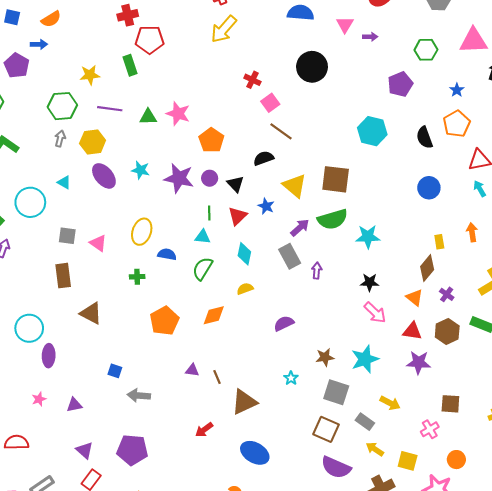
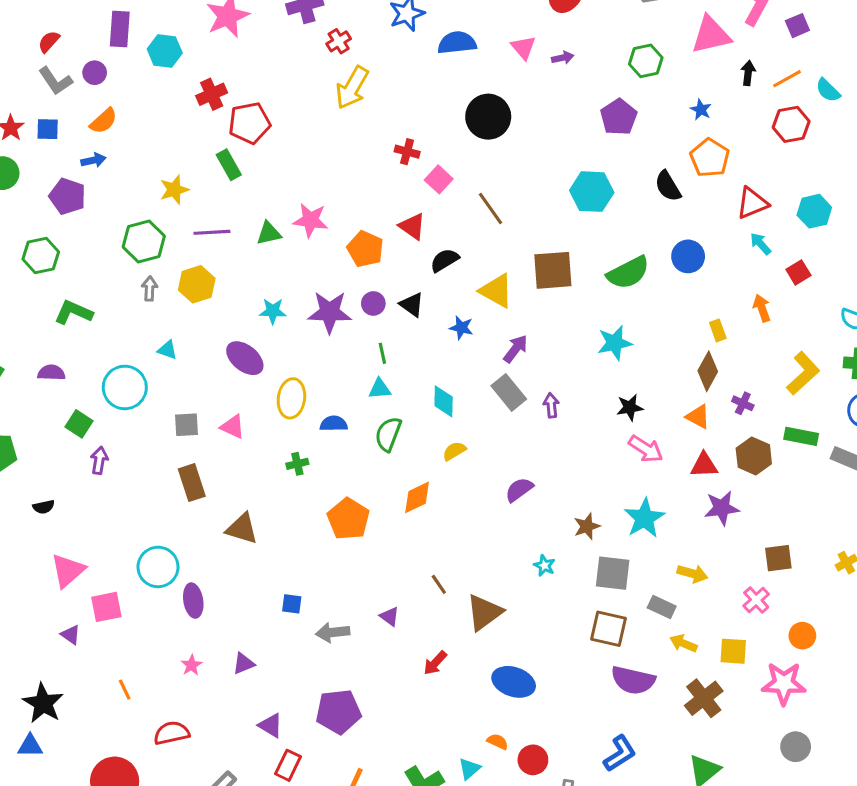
brown line: (281, 131) -> (490, 208), moved, turned 30
purple ellipse: (104, 176) -> (245, 358), moved
red triangle: (238, 216) -> (412, 226), moved, turned -30
green semicircle: (333, 219) -> (628, 273), moved
purple triangle: (192, 370) -> (390, 616), moved, turned 40

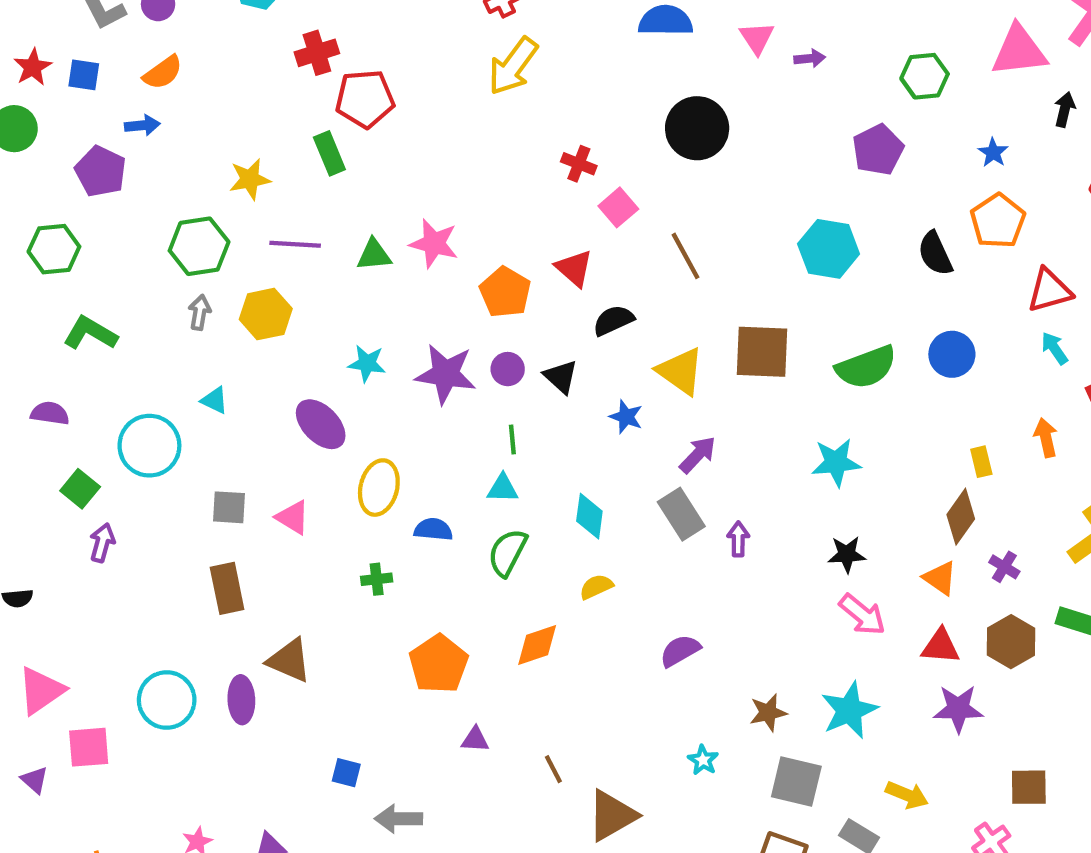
purple ellipse: (193, 601) -> (241, 700), moved
purple triangle: (390, 616) -> (475, 740), moved, turned -40

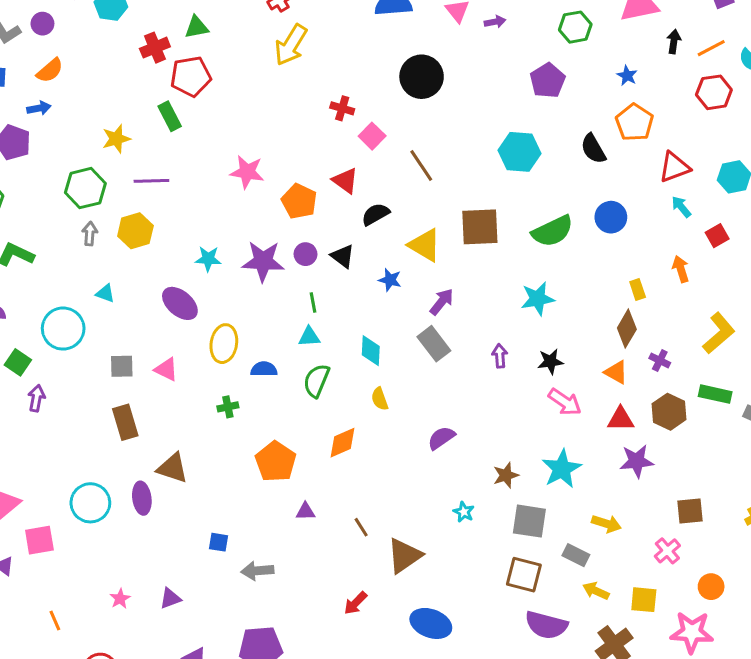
green triangle: (374, 255) -> (197, 27), moved
purple arrow: (738, 539) -> (500, 356), moved
yellow semicircle: (596, 587) -> (380, 399), turned -80

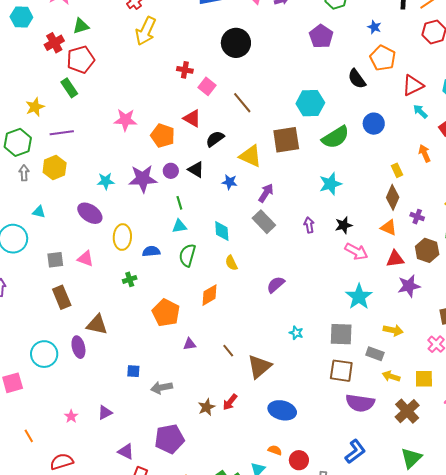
cyan hexagon: (519, 152) -> (310, 103), moved
brown star: (506, 475) -> (207, 407), moved

